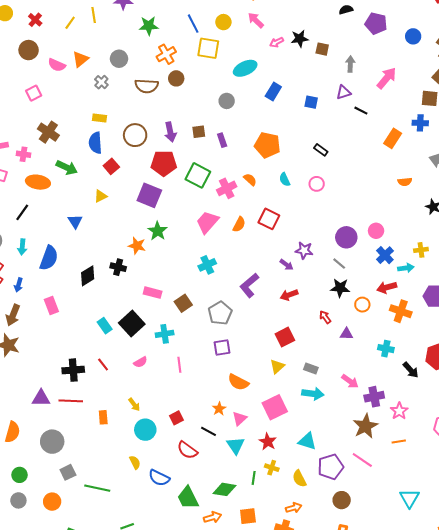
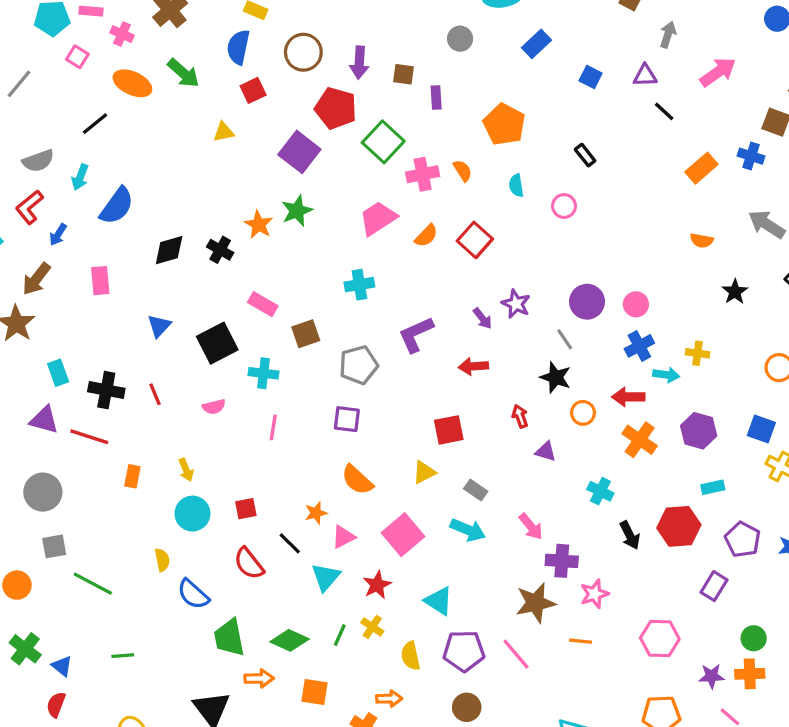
blue triangle: (75, 221) -> (159, 326), moved
cyan rectangle: (105, 326) -> (58, 373), moved
pink square: (275, 407) -> (403, 535), turned -30

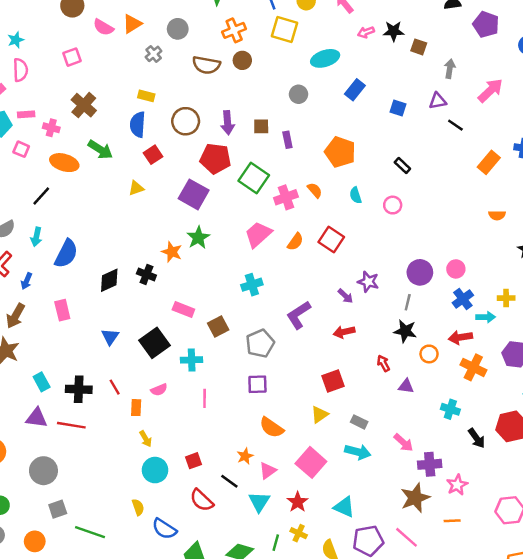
gray line: (565, 339) -> (408, 302), turned 56
orange rectangle: (132, 476) -> (136, 408), moved

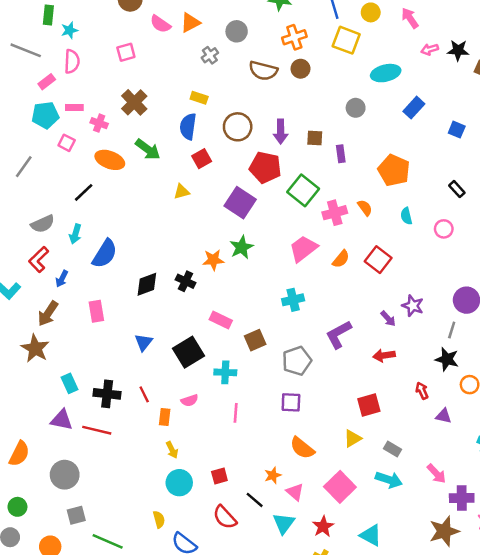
orange star: (172, 252) -> (213, 260), turned -30
pink triangle: (268, 471) -> (295, 492), turned -48

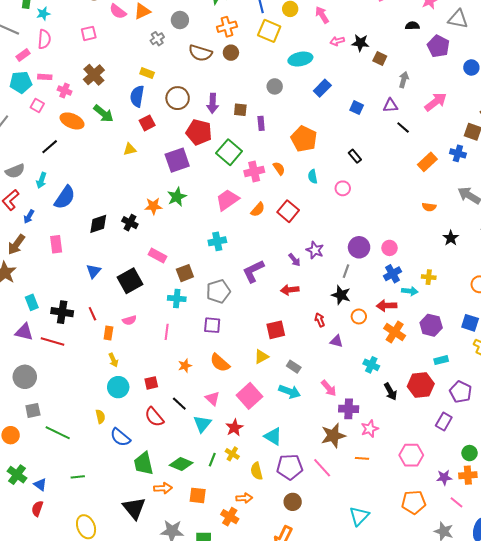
purple square: (240, 203) -> (177, 160), turned 35
cyan cross: (225, 372) -> (177, 299), moved
orange star: (273, 475) -> (185, 366), moved

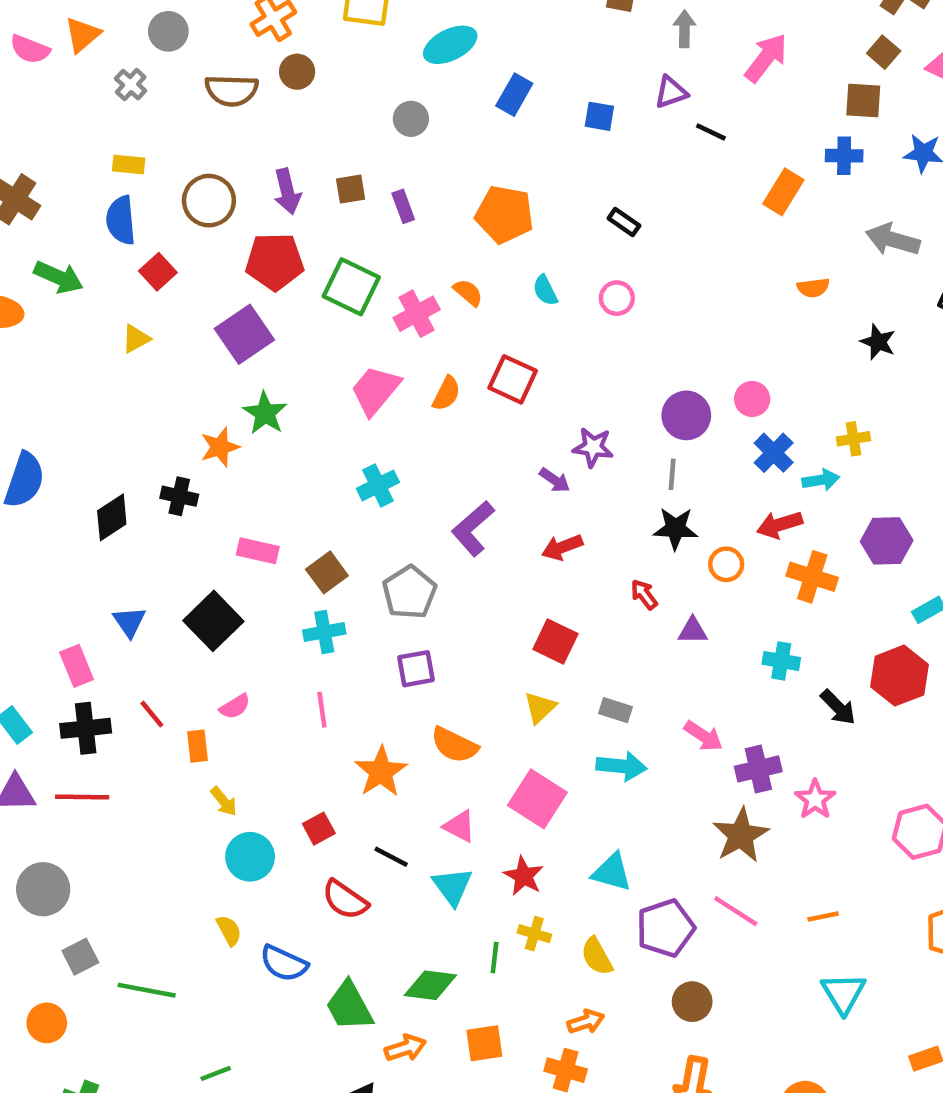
pink rectangle: (56, 244) -> (77, 666), moved
red square: (276, 330) -> (555, 642), turned -36
orange star: (185, 366) -> (381, 772), size x1.6
orange line: (362, 458) -> (823, 917), moved

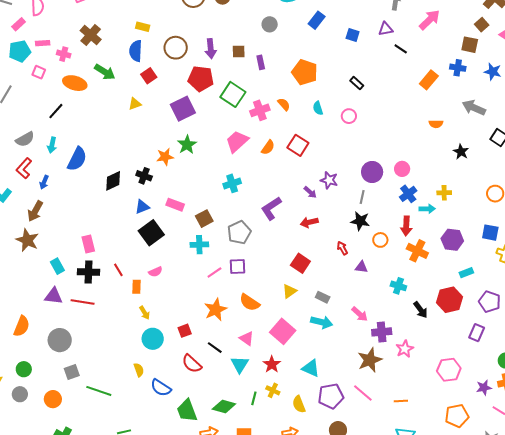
red arrow: (780, 525) -> (406, 226), turned -78
blue triangle: (129, 622) -> (142, 207), moved, turned 35
pink line: (322, 710) -> (214, 273), moved, turned 56

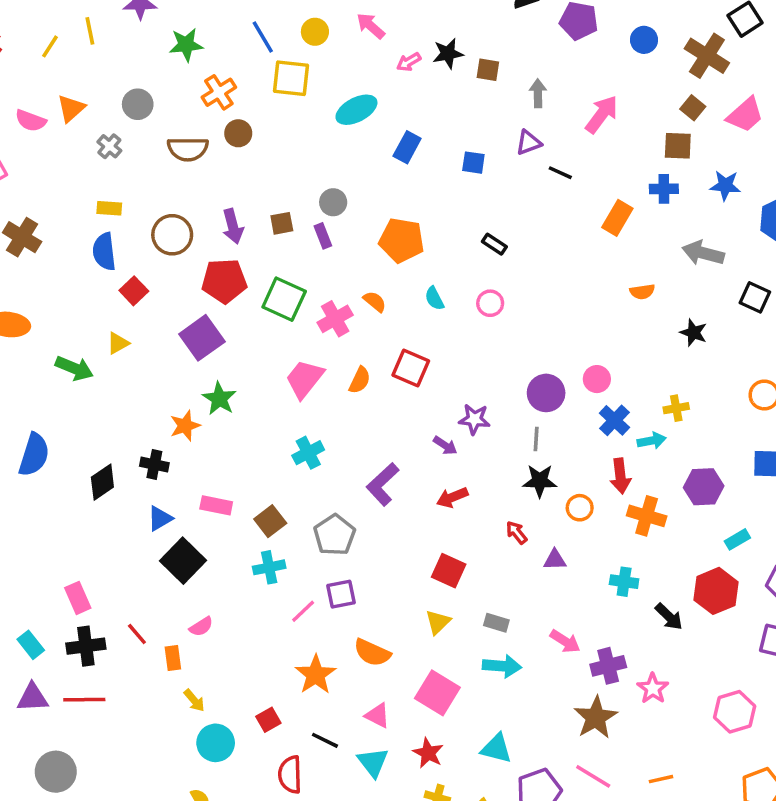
gray circle: (270, 24) -> (333, 202), moved
green arrow: (105, 72) -> (74, 368), moved
red semicircle: (192, 364) -> (290, 775), turned 55

